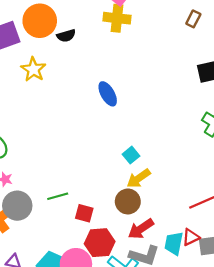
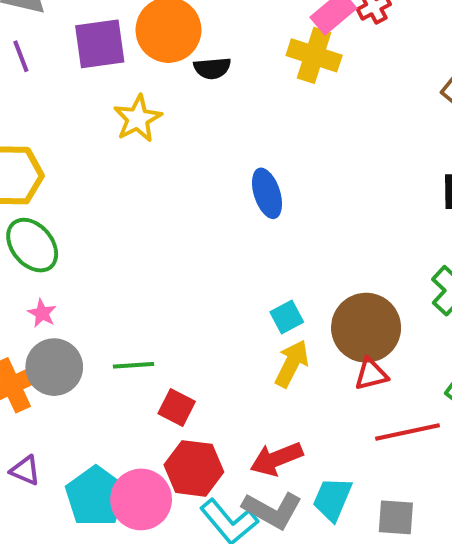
yellow arrow: (139, 178) -> (292, 364), turned 140
brown circle: (128, 201) -> (366, 328), moved, size x1.4
red triangle: (191, 237) -> (371, 374), moved

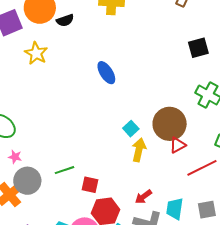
red arrow: (276, 459) -> (143, 197), size x0.7

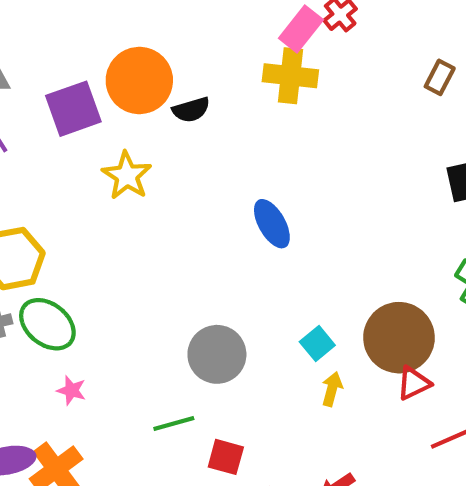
yellow arrow: (139, 150) -> (332, 389), size x0.7
gray circle: (27, 181) -> (217, 354), moved

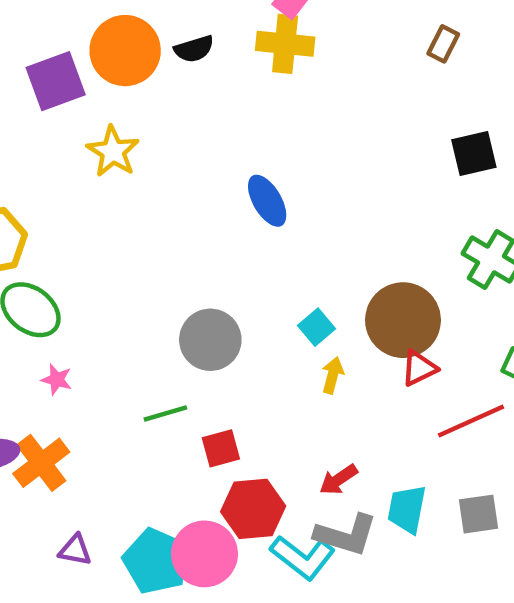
black semicircle: (191, 110) -> (194, 49), moved
red square: (226, 457) -> (221, 448), turned -30

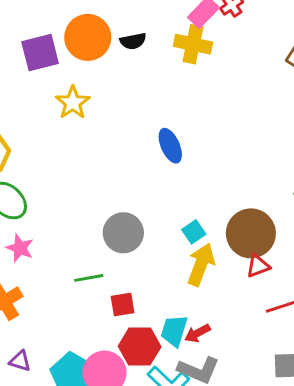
yellow arrow: (333, 375) -> (201, 265), size x1.8
pink star: (57, 380) -> (20, 248), size x1.4
cyan trapezoid: (407, 509) -> (174, 331), moved

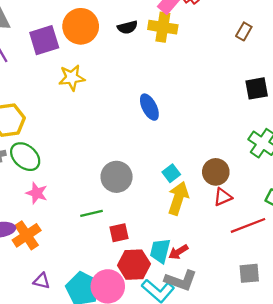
black semicircle: (133, 41) -> (127, 27), moved
yellow star: (73, 103) -> (72, 78), turned 30
brown circle: (251, 233) -> (216, 172), size x0.7

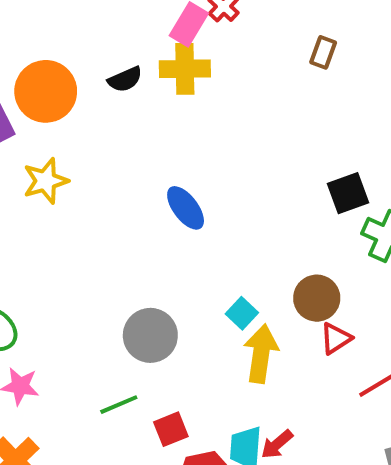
black square: (257, 88) -> (348, 193), moved

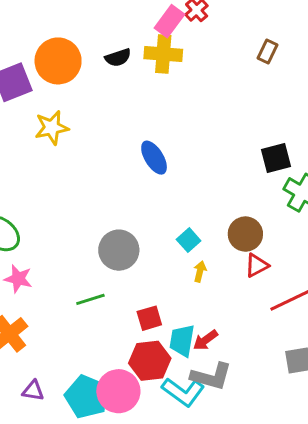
yellow arrow: (261, 354) -> (200, 271), size x0.5
red square: (171, 429) -> (149, 318), moved

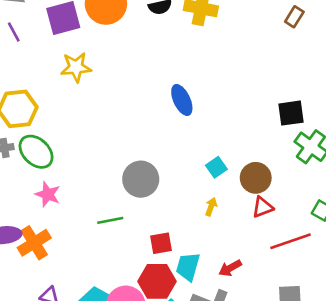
yellow star: (52, 128) -> (76, 67), moved
cyan square: (189, 240) -> (216, 167), moved
red arrow: (205, 340) -> (230, 268), moved

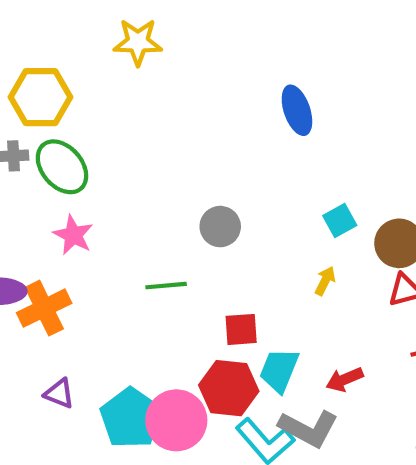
gray circle: (141, 179) -> (220, 227), size x0.7

